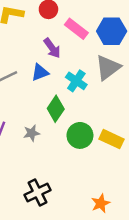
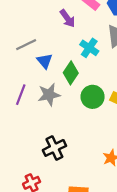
blue triangle: (40, 72) -> (45, 61), moved, turned -49
gray star: (31, 133) -> (49, 95), size x1.5

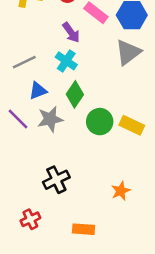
cyan cross: (89, 48) -> (66, 61), moved
blue triangle: (45, 61) -> (38, 91), moved, turned 49
purple line: (21, 95) -> (18, 119), turned -66

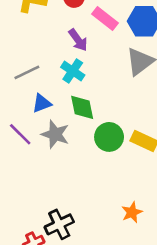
green diamond: (75, 94) -> (82, 107), turned -45
gray star: (50, 119) -> (55, 134), turned 30
black cross: (56, 180) -> (59, 224), moved

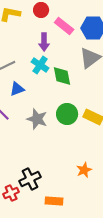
purple arrow: (78, 40) -> (44, 42), turned 36
green diamond: (82, 107) -> (62, 76), moved
gray star: (55, 134) -> (37, 119), moved

